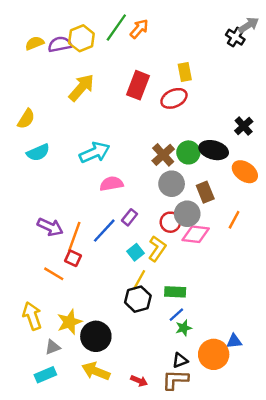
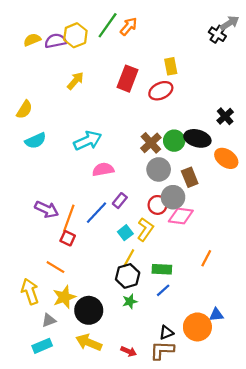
yellow arrow: (81, 88) -> (75, 81), size x0.7
orange line: (234, 220) -> (206, 258), moved
orange line: (54, 274) -> (55, 267), moved
green star: (184, 328) -> (130, 301), moved

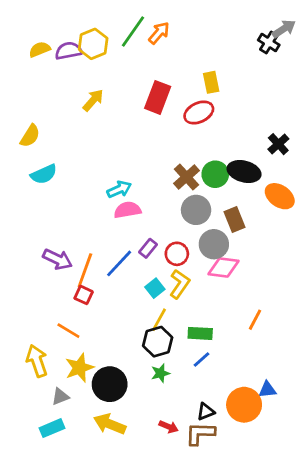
cyan arrow: (88, 141) -> (119, 189), moved, size x0.7
red circle: (157, 205) -> (177, 254), moved
red arrow: (129, 351) -> (169, 427), moved

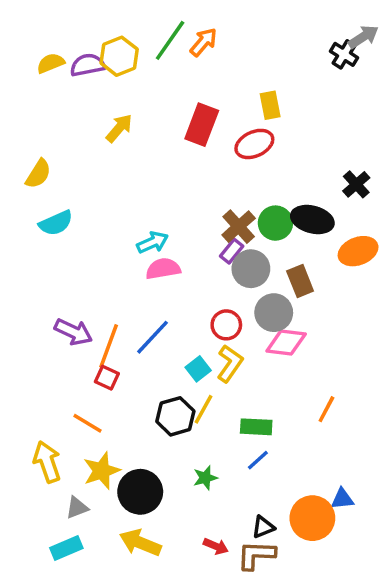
orange ellipse: (280, 196) -> (358, 251), turned -56
purple rectangle: (148, 248) -> (232, 251), moved
black hexagon: (158, 342) -> (175, 416), moved

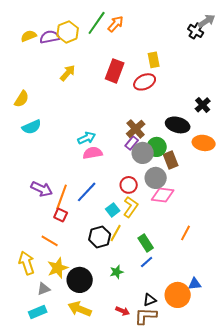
green circle: (275, 223) -> (157, 147), moved
orange ellipse: (358, 251) -> (204, 143), turned 30
green rectangle: (256, 427) -> (146, 243), turned 54

